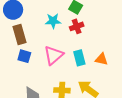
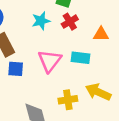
cyan rectangle: (79, 58) -> (81, 58), turned -56
orange triangle: (101, 59) -> (101, 34), moved

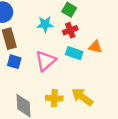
cyan rectangle: (81, 58) -> (74, 53), moved

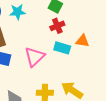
cyan star: (45, 24) -> (18, 12), moved

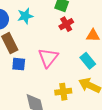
cyan rectangle: (62, 48) -> (88, 61), moved, turned 42

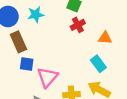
pink triangle: (48, 58) -> (47, 77), moved

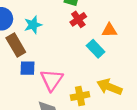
cyan star: (36, 15) -> (33, 25), moved
cyan rectangle: (98, 64) -> (96, 49), moved

